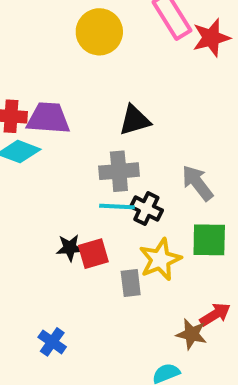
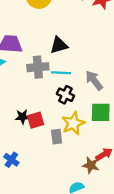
gray cross: (119, 171) -> (38, 67), moved
cyan line: (117, 207) -> (61, 73), moved
blue cross: (52, 342) -> (11, 160), moved

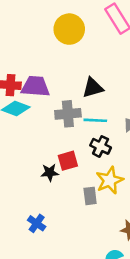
red square: (36, 120) -> (68, 161), moved

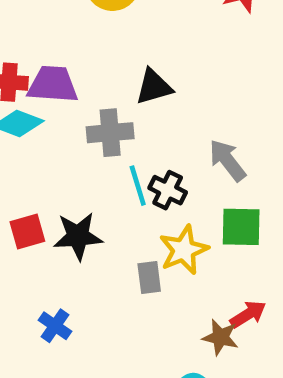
cyan line: (95, 120) -> (138, 186), moved, turned 70
red square: (68, 161) -> (27, 232), moved
black star: (50, 172) -> (78, 236), size x1.5

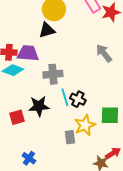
black triangle: (154, 87) -> (47, 30), moved
gray arrow: (227, 160) -> (104, 53), moved
black star: (78, 236) -> (39, 106), moved

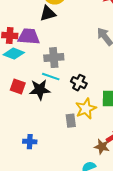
cyan line: (65, 97) -> (51, 77), moved, turned -54
red square: (17, 117) -> (18, 87), moved, turned 35
blue cross: (29, 158) -> (30, 142), turned -32

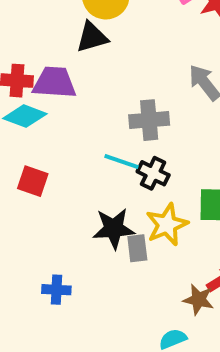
gray cross: (54, 58) -> (149, 120), moved
cyan line: (51, 77) -> (122, 161), moved
black star: (40, 90) -> (114, 229), moved

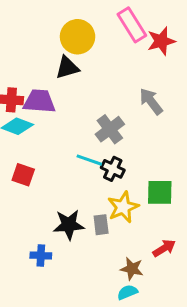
gray cross: (149, 120) -> (110, 129), turned -32
black star: (114, 229) -> (69, 225), moved
brown star: (198, 300) -> (132, 269), moved

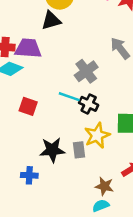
red square: (23, 175) -> (28, 106), moved

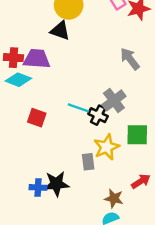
black triangle: (51, 20) -> (60, 31), turned 35
gray cross: (86, 71) -> (114, 100), moved
black star: (52, 150) -> (56, 184), moved

